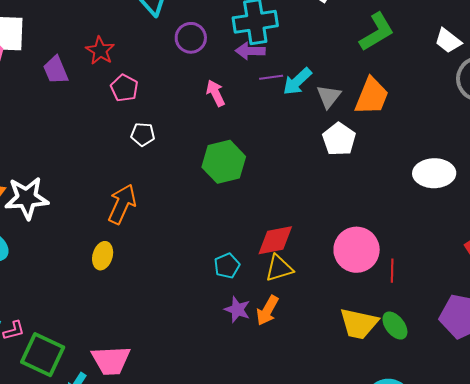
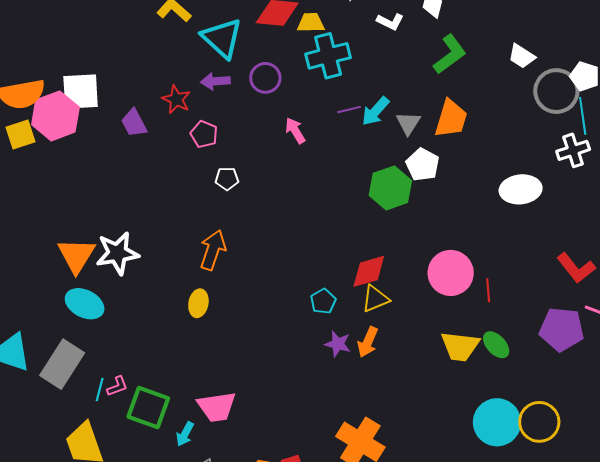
purple arrow: (250, 51) -> (215, 81), moved
green hexagon: (224, 162) -> (390, 188), moved

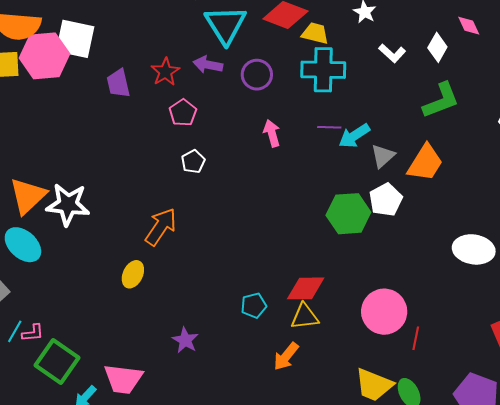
white pentagon: (227, 179) -> (193, 162), turned 30
purple star: (338, 344) -> (185, 340), moved

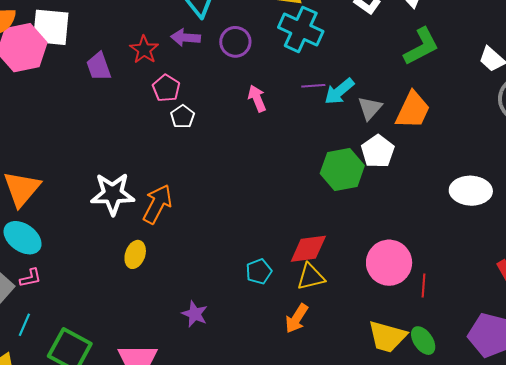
cyan cross: (323, 70) -> (301, 29), turned 30
white pentagon: (193, 162) -> (183, 117), moved
white star: (68, 205) -> (113, 194), moved
pink L-shape: (33, 333) -> (31, 278), moved

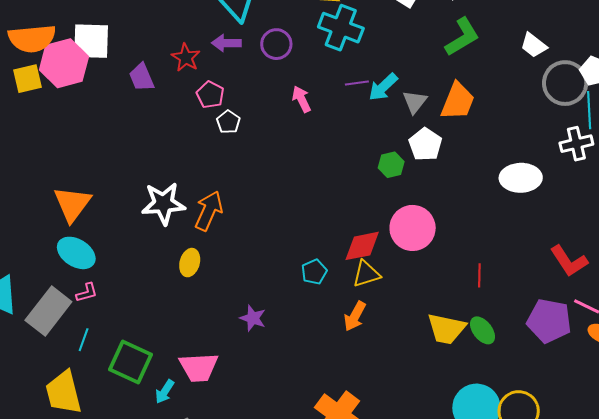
green hexagon: (342, 169) -> (391, 165), size x0.6
pink circle: (389, 263) -> (413, 228), moved

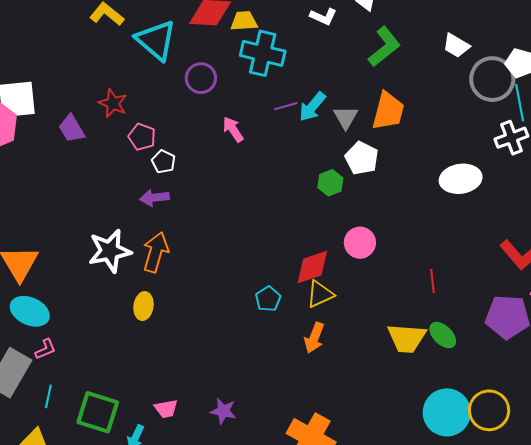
purple arrow: (226, 43) -> (154, 198), moved
pink circle: (413, 228) -> (360, 243), size x0.7
purple star: (253, 318) -> (223, 411), moved
pink trapezoid: (199, 367) -> (166, 409), size x0.6

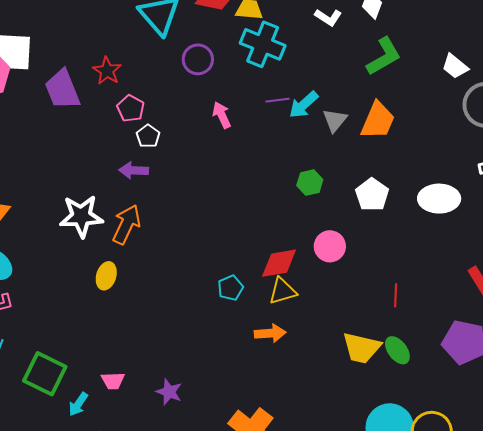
purple trapezoid: (72, 129) -> (62, 89), size x1.4
white pentagon: (362, 158) -> (372, 195), moved
orange arrow: (314, 338) -> (270, 333), turned -124

